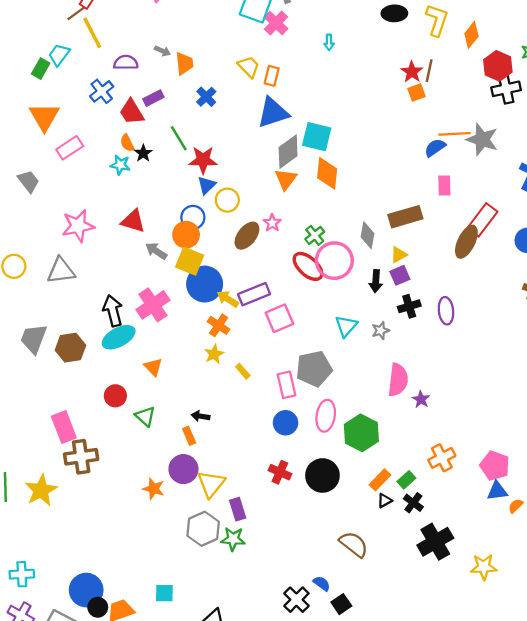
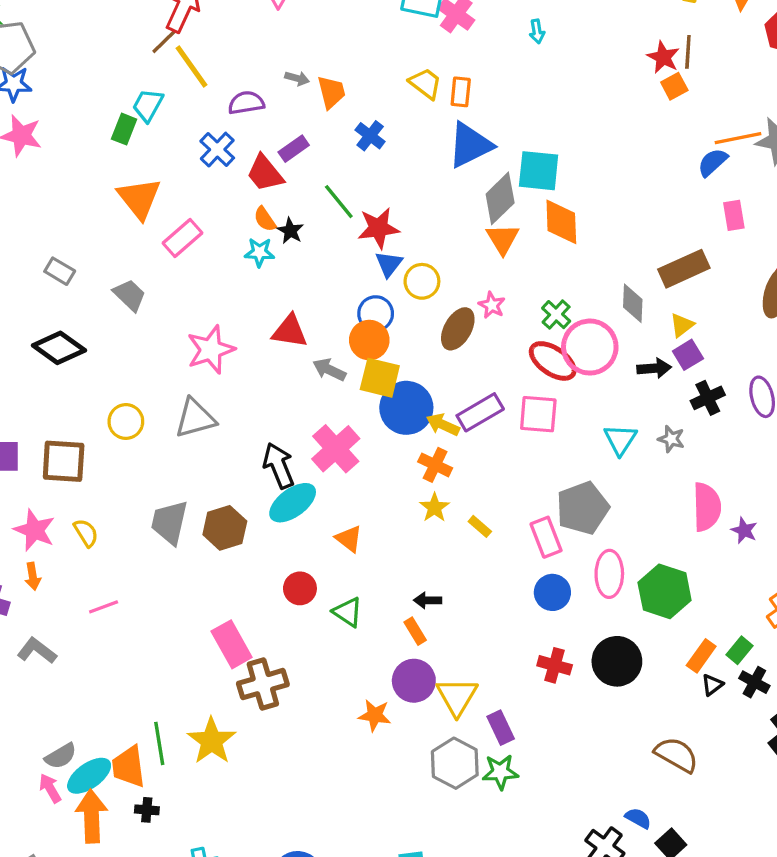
black arrow: (376, 281) -> (654, 368), turned -90
pink square: (279, 318) -> (538, 414), moved, turned 36
gray star: (381, 331) -> (671, 439), turned -30

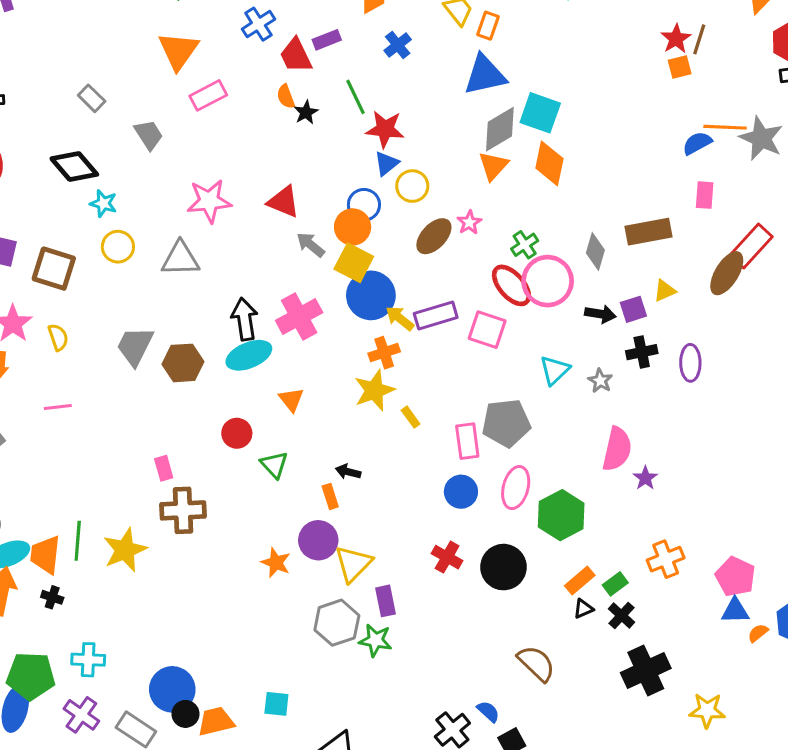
cyan star: (259, 252) -> (103, 203), moved
yellow triangle: (682, 325) -> (665, 291), moved
orange cross: (435, 465) -> (384, 353), turned 32
yellow star: (435, 508) -> (374, 390), size x1.5
pink rectangle: (232, 644) -> (164, 468), size x0.6

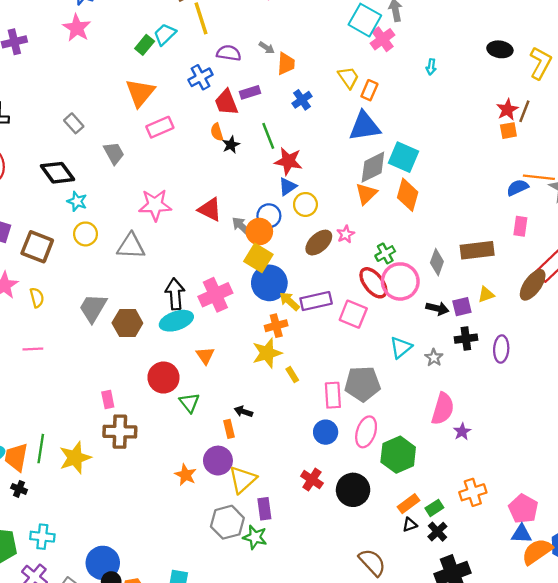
gray arrow: (311, 245) -> (242, 226), moved
red circle: (237, 433) -> (163, 378), size x1.4
orange semicircle: (758, 633) -> (537, 552), size x2.0

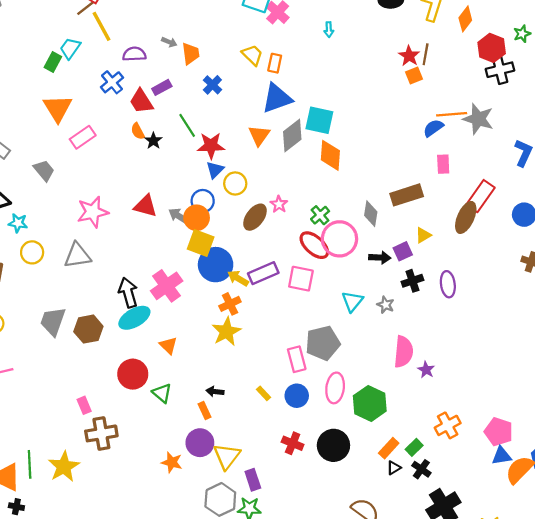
orange triangle: (366, 194) -> (259, 135), moved
yellow rectangle: (292, 375) -> (264, 393), moved

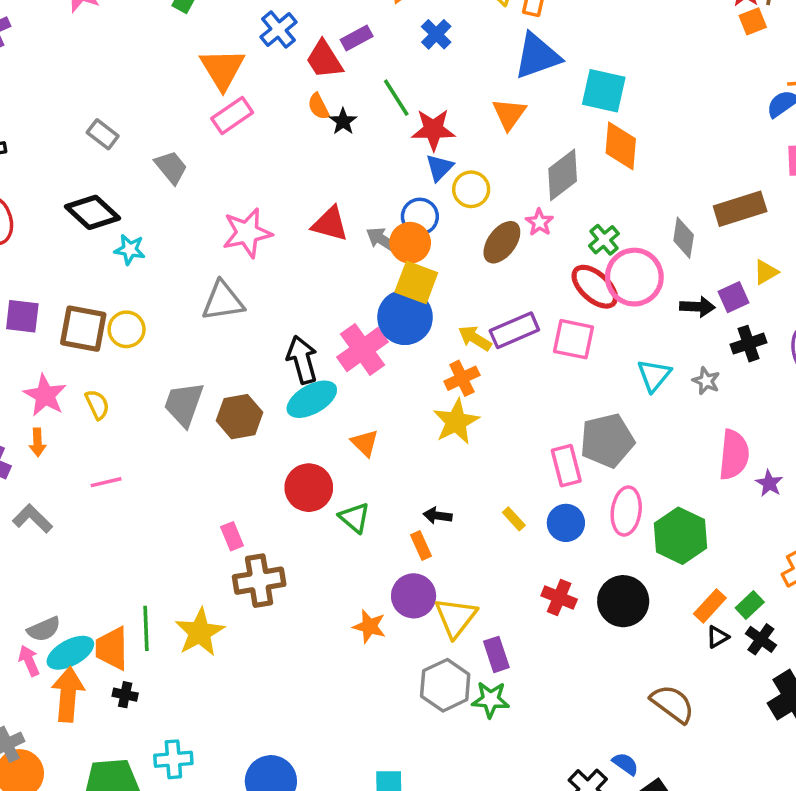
orange triangle: (58, 108) -> (222, 69), moved
gray diamond: (292, 135) -> (563, 175), moved
yellow circle: (32, 252) -> (127, 329), moved
blue circle: (216, 265) -> (405, 317), moved

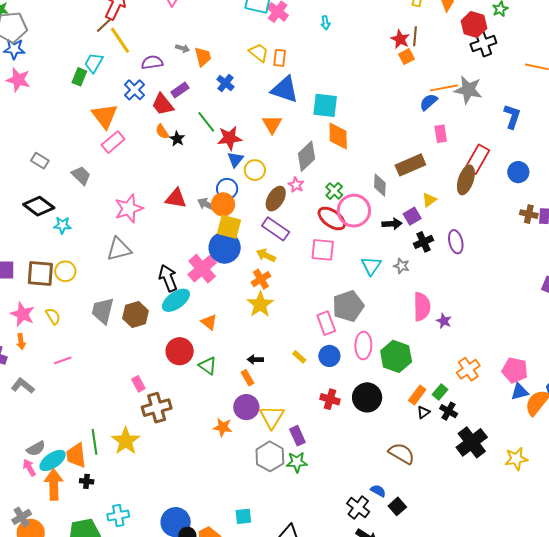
blue triangle: (537, 56) -> (285, 89), turned 44
purple rectangle: (514, 330) -> (276, 229), moved, turned 64

